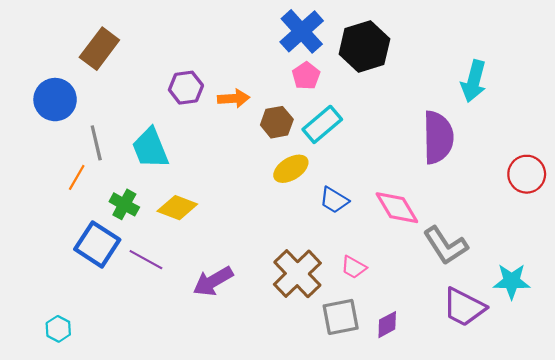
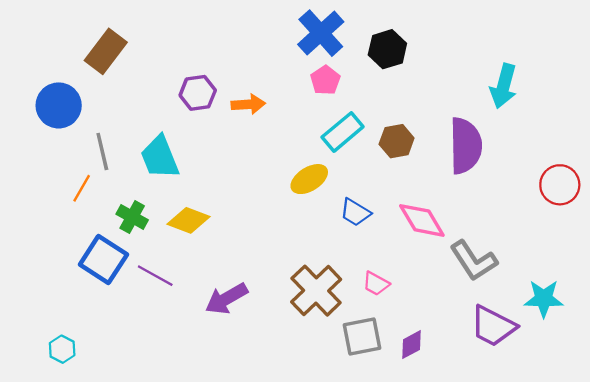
black hexagon: (364, 47) -> (387, 49), size x0.7
brown hexagon: (277, 122) -> (397, 141), moved

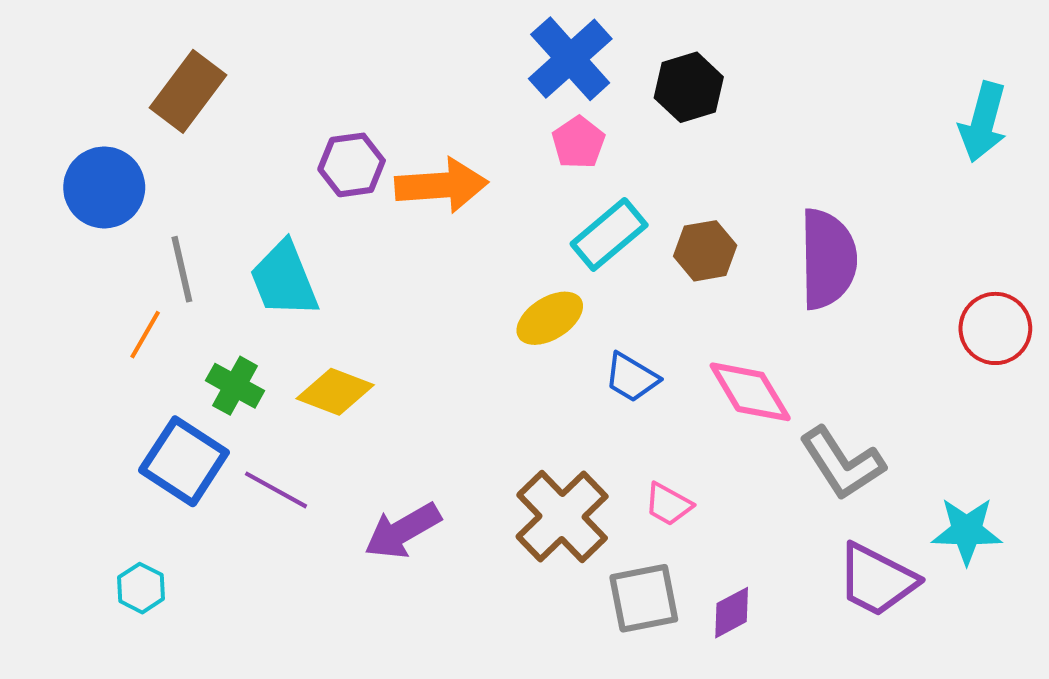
cyan arrow: (503, 86) -> (983, 122), moved
orange arrow: (248, 104) -> (441, 185), size x1.5
cyan hexagon: (62, 349) -> (141, 588), moved

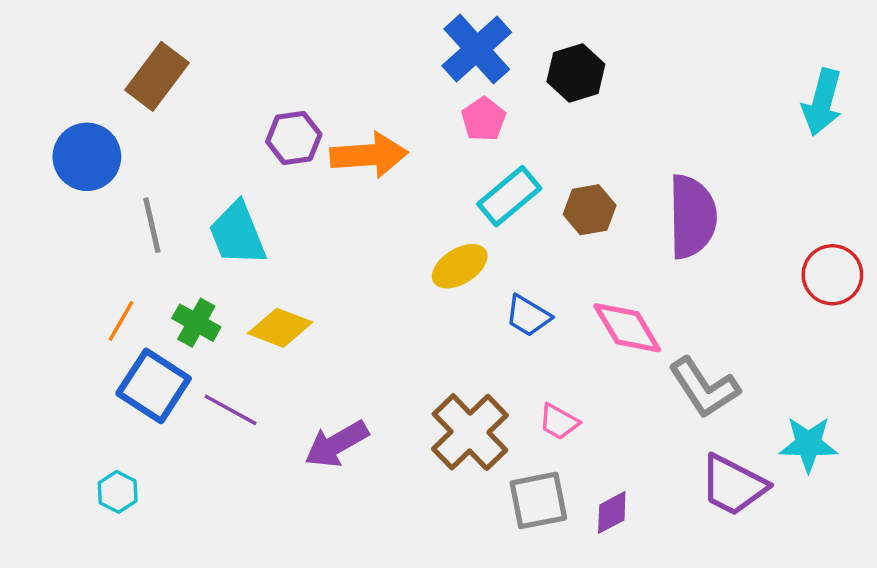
orange line: (145, 335) -> (121, 321), moved

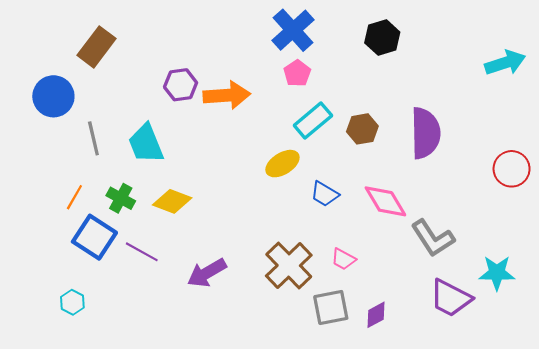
black hexagon: (576, 73) -> (382, 38), moved
cyan arrow: (822, 102) -> (505, 63), turned -123

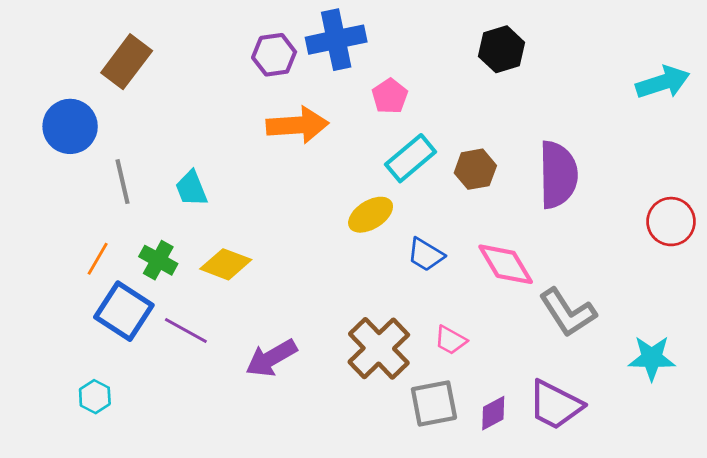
blue cross: (293, 30) -> (336, 40), moved, turned 30
purple hexagon: (181, 85) -> (274, 55), moved
cyan trapezoid: (146, 144) -> (191, 188), size x0.7
purple trapezoid: (451, 298) -> (555, 405), moved

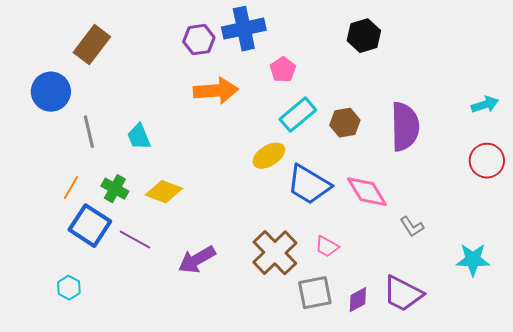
cyan arrow: (663, 82) -> (485, 105), moved, size x0.7
blue trapezoid: (426, 255) -> (309, 185), size x1.6
gray L-shape: (568, 313) -> (412, 227), size x0.6

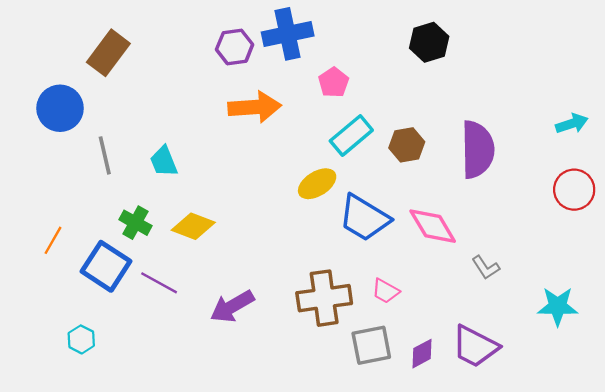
orange line: (71, 188) -> (53, 240), moved
brown cross: (275, 253) -> (324, 298), turned 36

